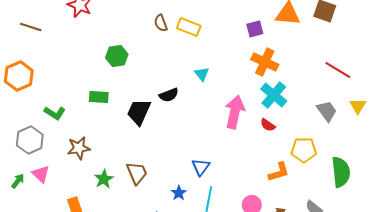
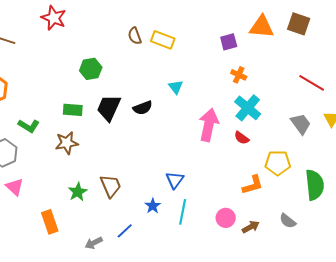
orange cross: (265, 62) -> (239, 75), size x0.6
black trapezoid: (139, 112) -> (109, 108), moved
brown star: (79, 148) -> (67, 143), moved

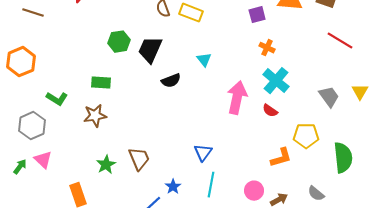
red line: (312, 83) -> (340, 41), moved
black trapezoid: (109, 108) -> (150, 50), moved
blue star: (153, 206) -> (173, 187), moved

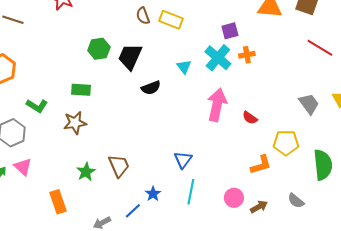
purple square: (257, 15) -> (230, 31), moved
orange cross: (267, 48) -> (247, 55), turned -35
cyan cross: (276, 81) -> (218, 58), moved

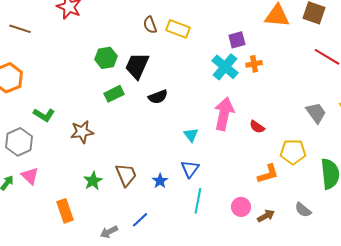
cyan triangle: (184, 67) -> (191, 135), moved
green rectangle: (81, 90) -> (114, 94), moved, turned -30
blue star: (153, 194) -> (160, 181), moved

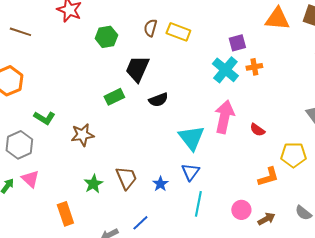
brown semicircle: (150, 25) -> (150, 28), turned 36
green hexagon: (106, 58) -> (106, 37), moved
cyan triangle: (191, 135) -> (191, 138), size x1.8

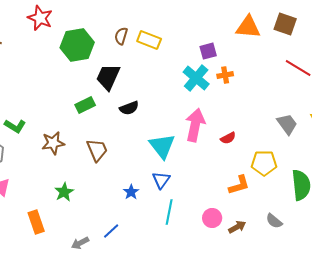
green hexagon: (106, 37) -> (77, 45), size x1.5
red semicircle: (257, 130) -> (228, 138), turned -63
brown trapezoid: (126, 178) -> (97, 150), moved

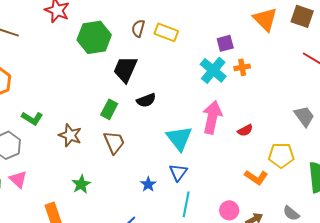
orange triangle: (248, 27) -> (265, 19), turned 40
green rectangle: (85, 105) -> (109, 109), moved, turned -36
brown star: (53, 143) -> (70, 135), turned 30
orange L-shape: (239, 185) -> (256, 177), turned 50

